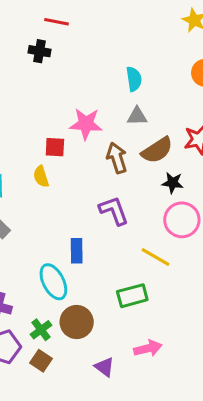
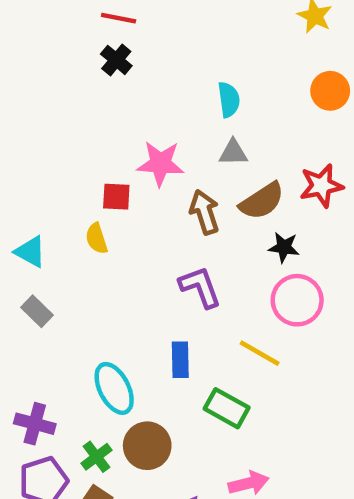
black cross: (39, 51) -> (116, 60), moved, turned 30
blue rectangle: (77, 251) -> (180, 360), moved
green rectangle: (132, 296) -> (227, 408), turned 44

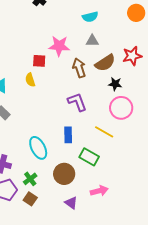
cyan semicircle: (229, 100) -> (90, 17), turned 84
brown circle: (147, 446) -> (64, 174), moved

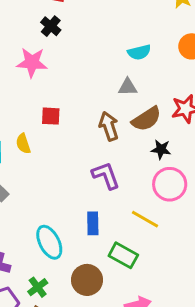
cyan semicircle: (90, 17) -> (139, 52), moved
pink star: (59, 46) -> (32, 62), moved
yellow semicircle: (30, 80) -> (23, 144), moved

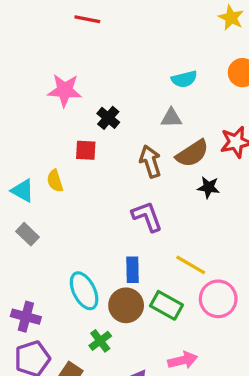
black cross: (51, 26) -> (108, 118), moved
pink circle: (170, 184) -> (218, 299), moved
brown circle: (87, 280) -> (126, 305), moved
green cross: (38, 287) -> (100, 341), moved

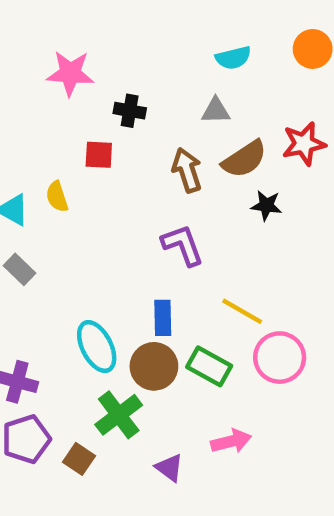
black cross: (108, 118) -> (130, 111), turned -30
green cross: (100, 341) -> (119, 415), size x1.5

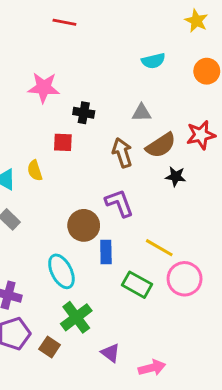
cyan semicircle: (233, 58) -> (153, 61), moved
brown circle: (154, 366) -> (84, 225), moved
pink arrow: (231, 441) -> (152, 368), moved

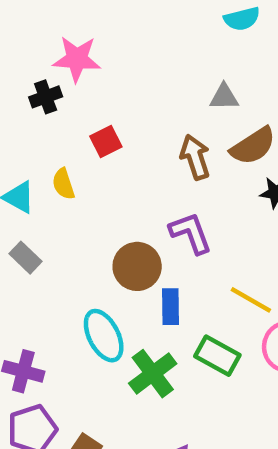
black cross: (84, 113) -> (46, 97), moved, turned -30
red square: (63, 142) -> (106, 142), turned -30
green cross: (76, 317) -> (153, 374), moved

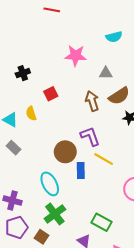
pink star: (77, 59) -> (76, 55), moved
yellow line: (251, 300) -> (104, 159), moved
green rectangle: (217, 356) -> (102, 222), moved
green cross: (153, 374) -> (55, 214), moved

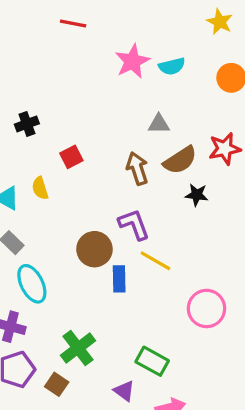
pink star: (76, 55) -> (132, 61), moved, turned -30
cyan ellipse: (50, 184) -> (32, 284), moved

